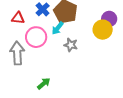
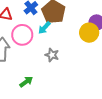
gray star: (71, 45) -> (52, 55), moved

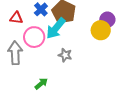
cyan arrow: (44, 28) -> (56, 28), size x1.6

